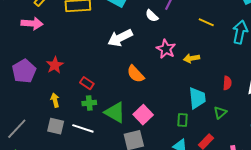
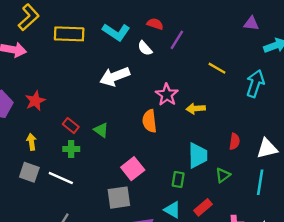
white semicircle: (152, 16) -> (145, 48), moved
orange semicircle: (135, 74) -> (150, 121), moved, turned 30
green triangle: (115, 112) -> (101, 130), moved, size x0.6

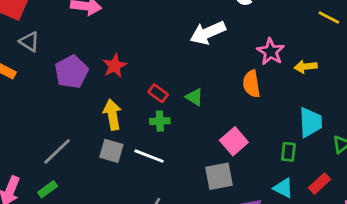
yellow arrow: (32, 142) -> (112, 115), size x1.5

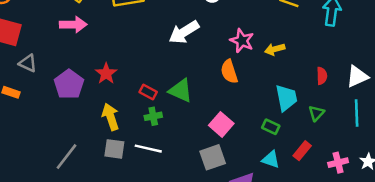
green triangle: (194, 97) -> (181, 91), size x1.5
green rectangle: (288, 152) -> (271, 127), turned -63

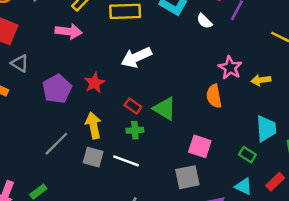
white arrow: (184, 32) -> (136, 57), moved
pink square: (221, 124) -> (200, 146), turned -30
gray line: (66, 157) -> (56, 144), moved

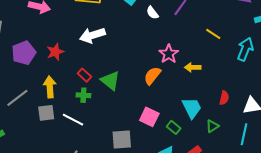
orange semicircle: (214, 96) -> (152, 76), turned 42
cyan trapezoid: (266, 129) -> (192, 108), turned -30
pink square: (200, 146) -> (149, 117), moved
gray square: (93, 157) -> (46, 113), turned -30

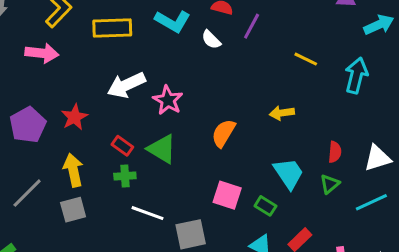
pink star: (169, 54) -> (168, 100), moved
white line: (73, 120) -> (147, 213), moved
green triangle: (212, 126) -> (330, 184), moved
cyan line: (244, 134) -> (371, 202), turned 60

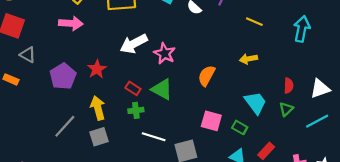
yellow line: (306, 59) -> (254, 22), moved

